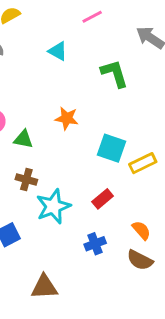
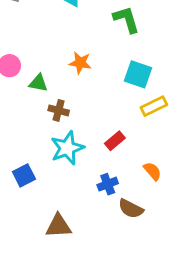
cyan square: (111, 148) -> (138, 74), moved
brown cross: (26, 180) -> (59, 110), moved
brown semicircle: (140, 260) -> (131, 209), moved

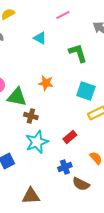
green triangle: (38, 83) -> (17, 97), size x1.5

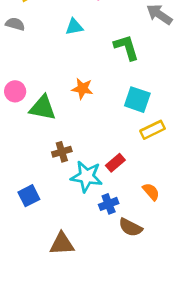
cyan triangle: (40, 38) -> (74, 27), turned -40
brown cross: (31, 116) -> (62, 152), moved, turned -32
cyan star: (37, 142) -> (87, 177), moved, turned 30

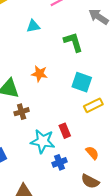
brown cross: (62, 152) -> (22, 112), moved
red rectangle: (115, 163) -> (65, 131), turned -72
brown semicircle: (130, 227) -> (90, 181), moved

